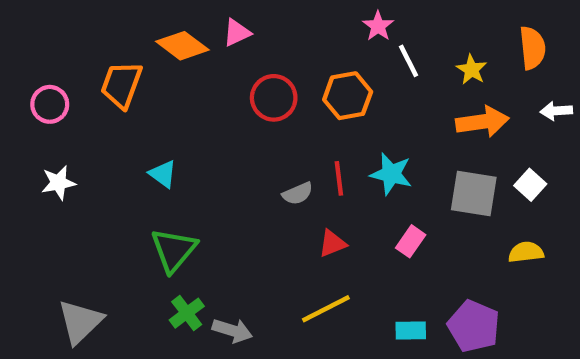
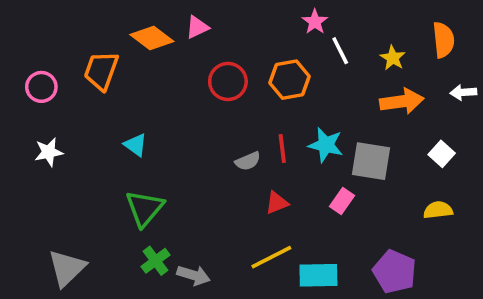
gray square: (474, 194) -> (371, 161), moved
cyan rectangle: (411, 330) -> (318, 275), moved, size x1.5

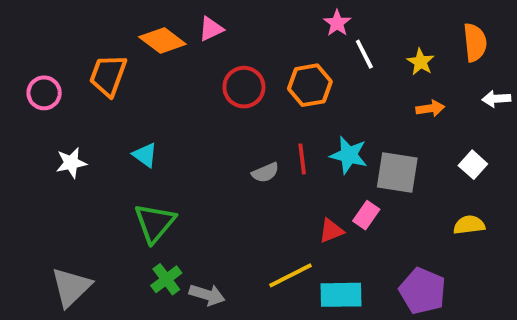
orange arrow: (402, 101) -> (430, 108), size x0.6
white star: (49, 152) -> (71, 163), moved
red triangle: (277, 203) -> (331, 231), moved

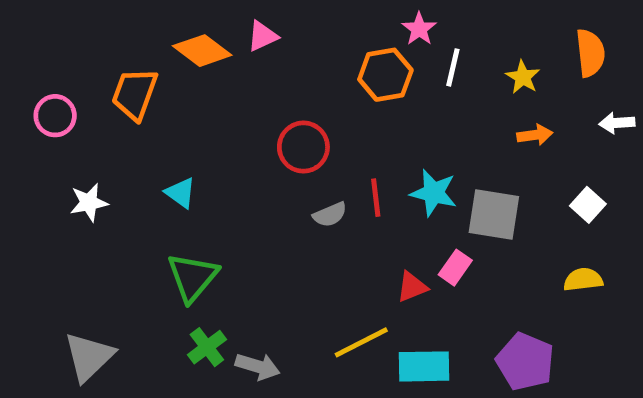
white line: (364, 54) -> (453, 67), turned 40
orange hexagon: (310, 85) -> (385, 75), moved
red circle: (244, 87) -> (303, 147), moved

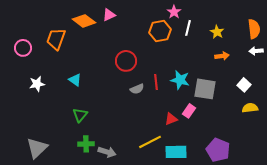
orange semicircle: (590, 53) -> (254, 29), moved
green triangle: (193, 277) -> (80, 115), size x0.7
yellow semicircle: (583, 280) -> (250, 108), moved
green cross: (207, 347) -> (86, 144), turned 35

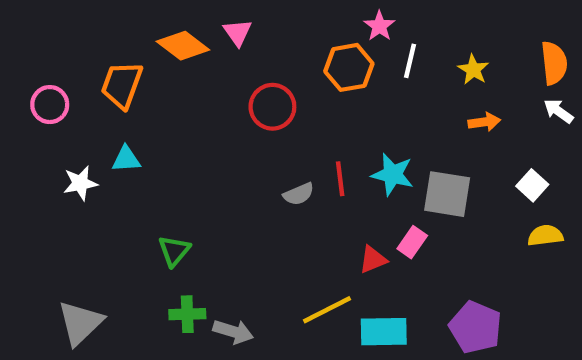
pink triangle: (109, 15) -> (238, 32), turned -40
white arrow: (256, 51) -> (558, 111), turned 40
red circle: (126, 61) -> (272, 107), moved
cyan triangle: (75, 80) -> (126, 159), moved, turned -40

